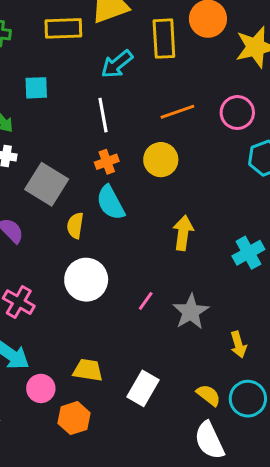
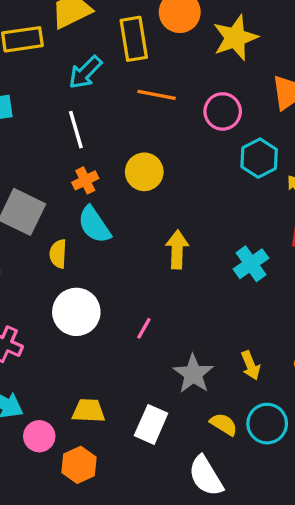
orange line: (177, 112) -> (157, 95), moved, turned 36
gray star: (191, 312) -> (193, 374), moved
white semicircle: (209, 440) -> (206, 476), moved

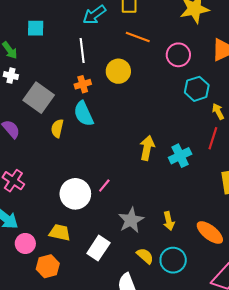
yellow circle: (144, 172) -> (118, 71), moved
yellow arrow: (177, 249) -> (147, 148), moved
white circle: (76, 312) -> (75, 194), moved

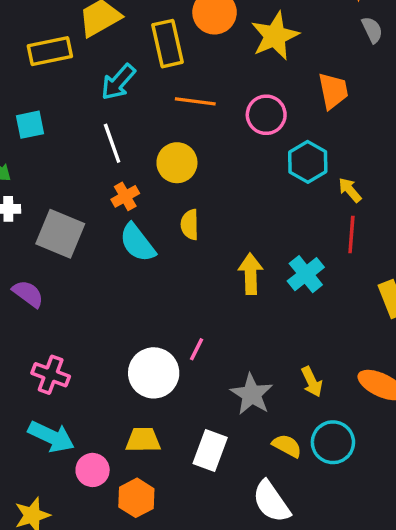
yellow semicircle: (57, 128) -> (190, 224), moved

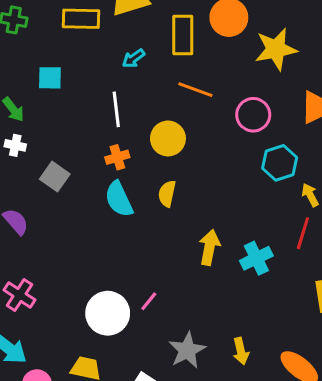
cyan arrow: (118, 82) -> (133, 58), size x0.7
gray square: (60, 234) -> (55, 177), size x0.7

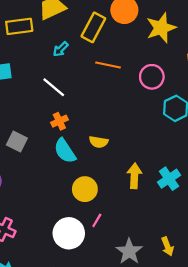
yellow rectangle: (183, 35) -> (93, 27), turned 36
white line: (116, 109) -> (54, 87), turned -35
yellow circle: (168, 138) -> (85, 189), moved
yellow semicircle: (167, 194) -> (99, 142), turned -84

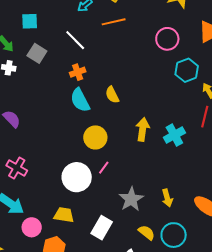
orange line: (108, 65) -> (114, 22), moved, turned -30
gray square: (17, 141) -> (37, 53), moved
yellow semicircle: (99, 142) -> (112, 95), turned 48

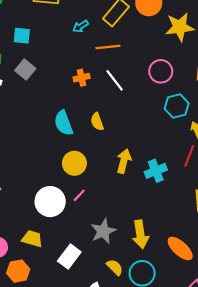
white line: (75, 40) -> (115, 80), moved
orange cross: (78, 72) -> (82, 78), moved
yellow arrow: (167, 198) -> (140, 234), size x1.5

